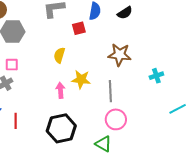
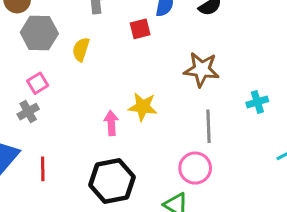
yellow semicircle: (59, 55) -> (81, 49), moved
pink square: (12, 65) -> (38, 83), turned -32
gray line: (110, 91) -> (209, 126), moved

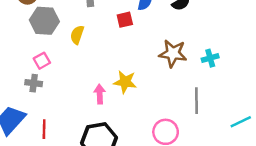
cyan cross: (257, 102) -> (210, 58), moved
gray cross: (28, 112) -> (34, 83), turned 35
gray line: (209, 126) -> (196, 101), moved

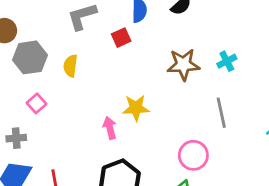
gray cross: (34, 83) -> (16, 138), moved

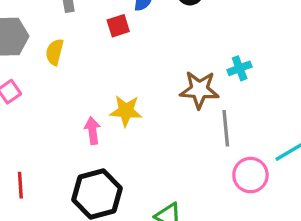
brown star: (183, 65) -> (199, 90), moved
pink circle: (193, 155) -> (250, 175), moved

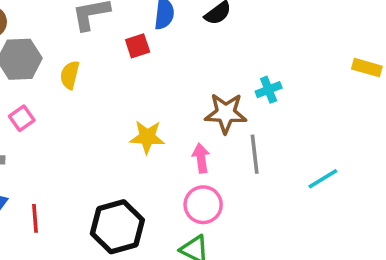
pink arrow: (92, 131) -> (201, 158), moved
pink circle: (250, 175) -> (203, 205), moved

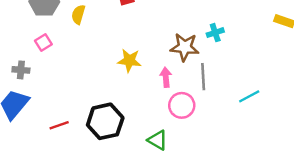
pink circle: (203, 205) -> (182, 105), moved
red line: (35, 218) -> (59, 125), moved, turned 72

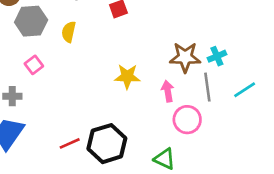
cyan cross: (215, 33) -> (217, 56), moved
cyan line: (249, 96) -> (245, 90), moved
red line: (59, 125) -> (70, 143), moved

